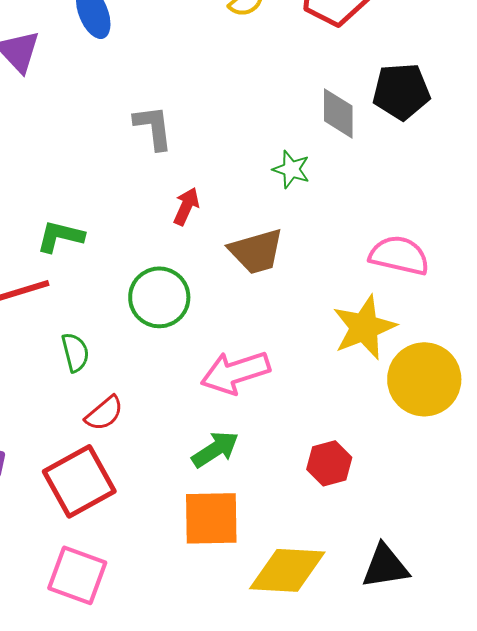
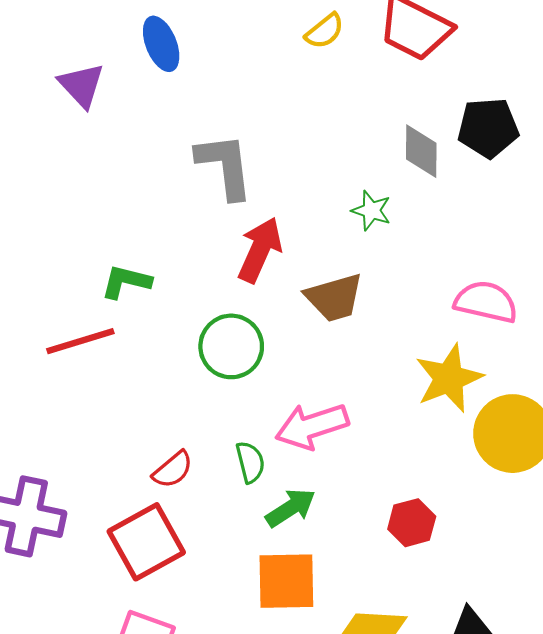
gray L-shape: (153, 127) -> (225, 166), size x1.4
red arrow: (186, 206) -> (260, 250), size x1.6
green semicircle: (75, 352) -> (250, 462), moved

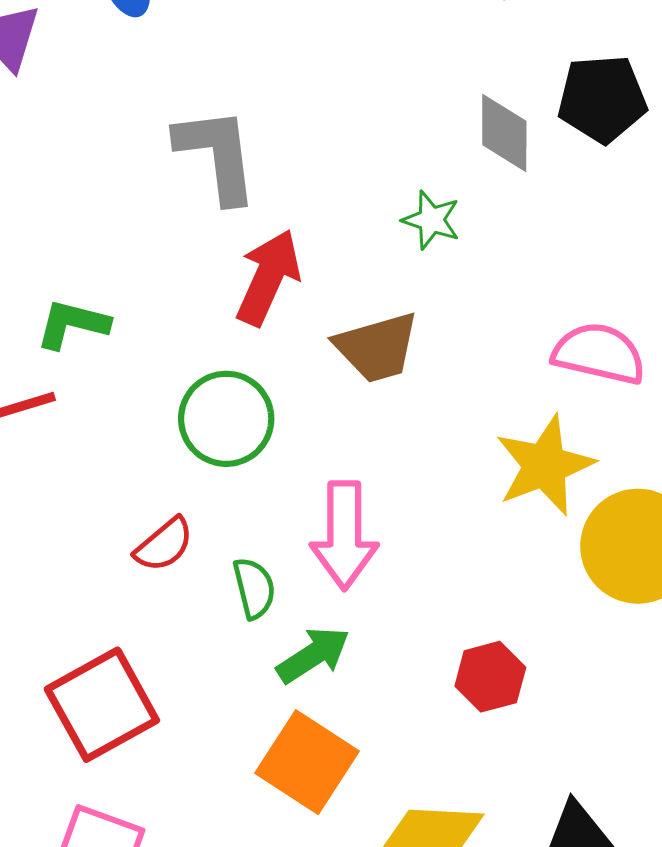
pink arrow: (312, 426) -> (344, 535), turned -72
red semicircle: (173, 470) -> (164, 545), moved
orange square: (286, 581) -> (307, 762), turned 34

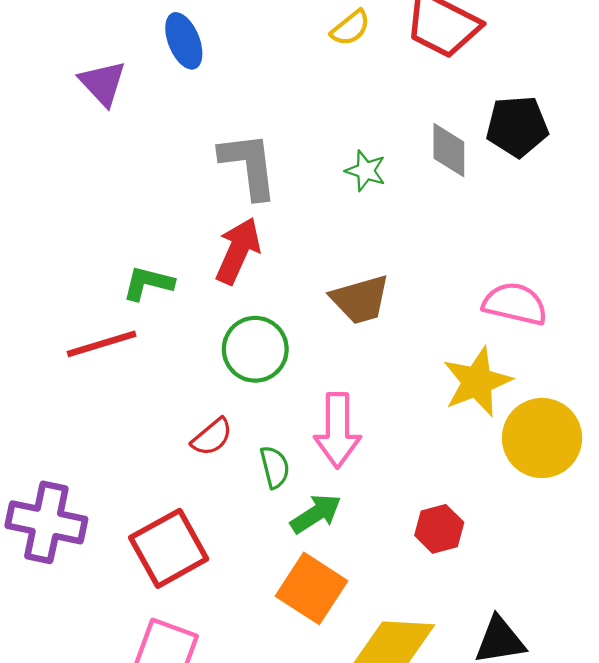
green star: (431, 220) -> (366, 171), moved
red arrow: (268, 277) -> (238, 251), moved

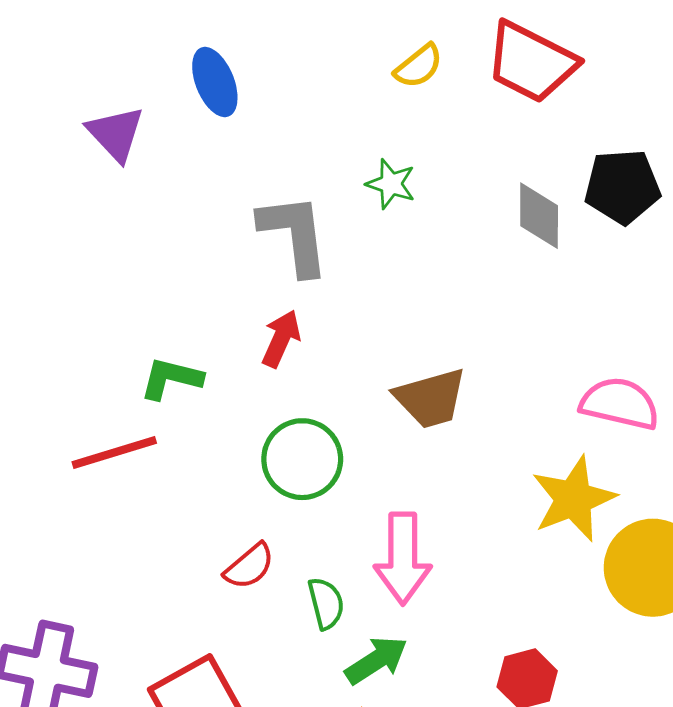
green star: (366, 171) -> (391, 184), moved
red arrow: (238, 251) -> (281, 339), size x0.7

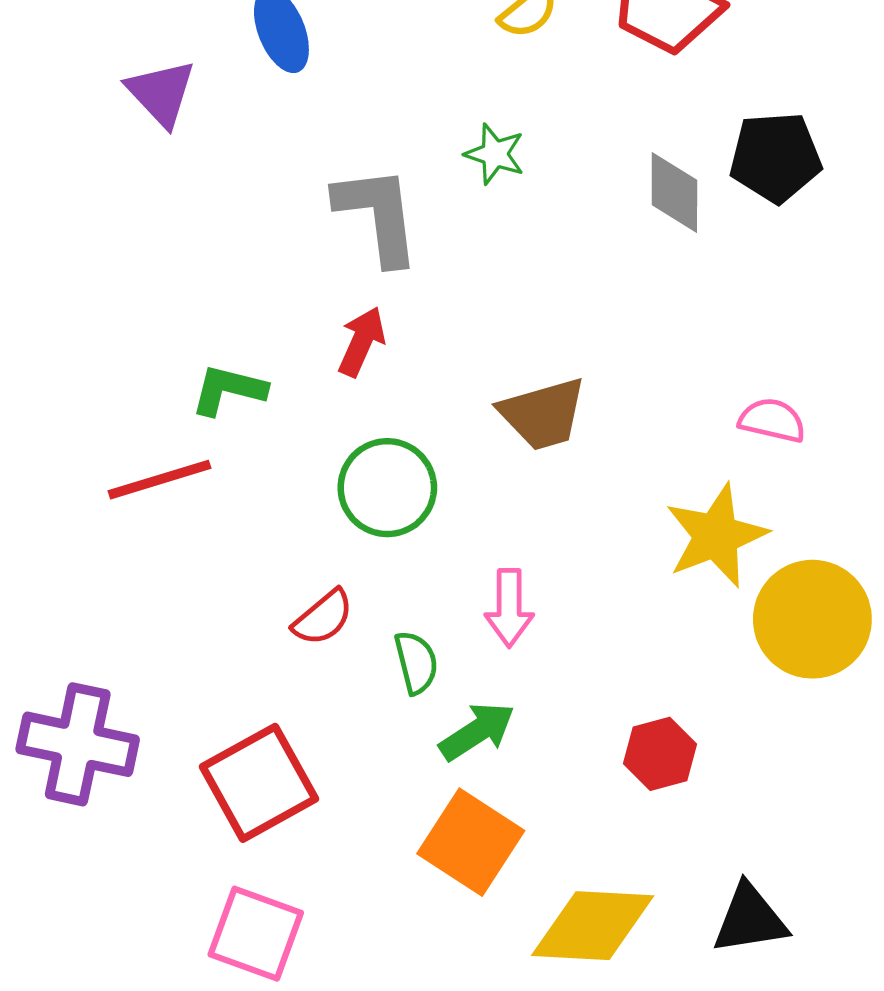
pink semicircle: (620, 404) -> (772, 420), size x0.7
pink arrow: (403, 558) -> (509, 608), size x0.7

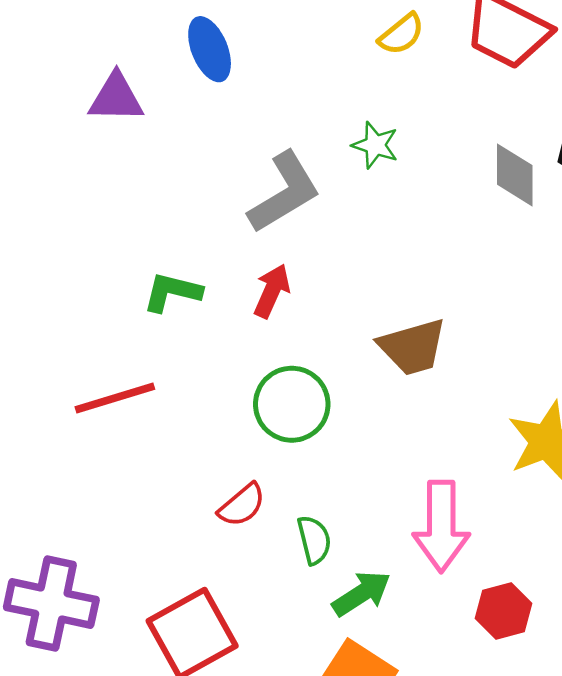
purple triangle: (161, 93) -> (116, 98), turned -46
gray L-shape: (378, 215) -> (284, 192), turned 66
green L-shape: (228, 390) -> (172, 292), moved
pink arrow: (509, 608) -> (441, 526), moved, size x1.5

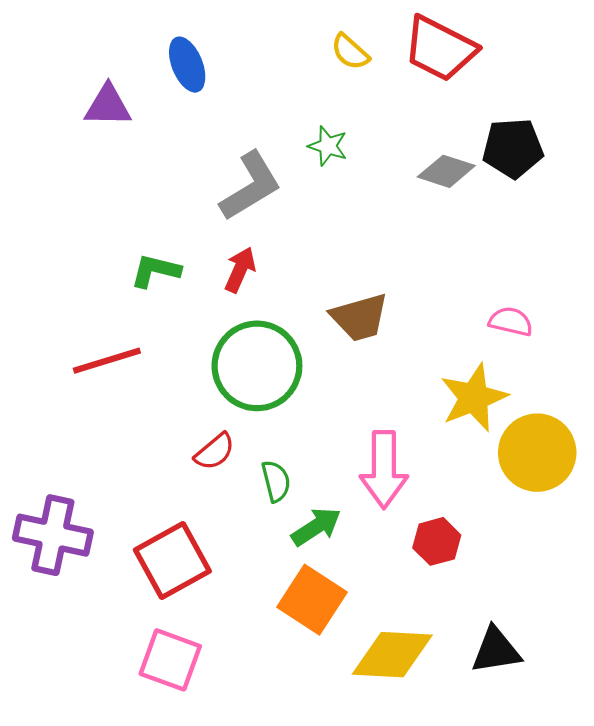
yellow semicircle: (401, 34) -> (350, 52), turned 81
gray diamond: (515, 175) -> (446, 171), turned -72
green circle: (292, 404) -> (257, 366), size x1.4

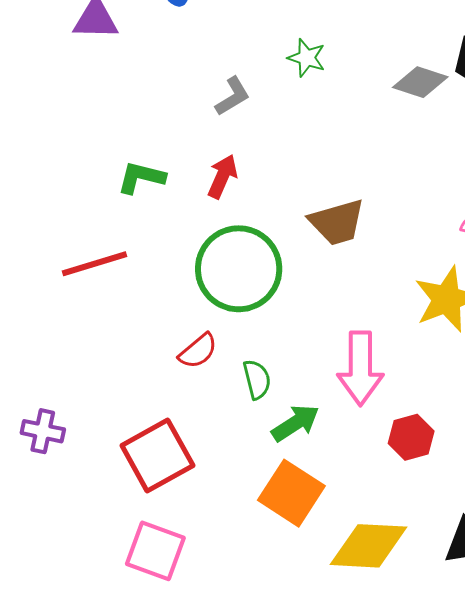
gray L-shape: (251, 186) -> (233, 96), size x0.6
purple cross: (53, 535) -> (43, 431), size x0.6

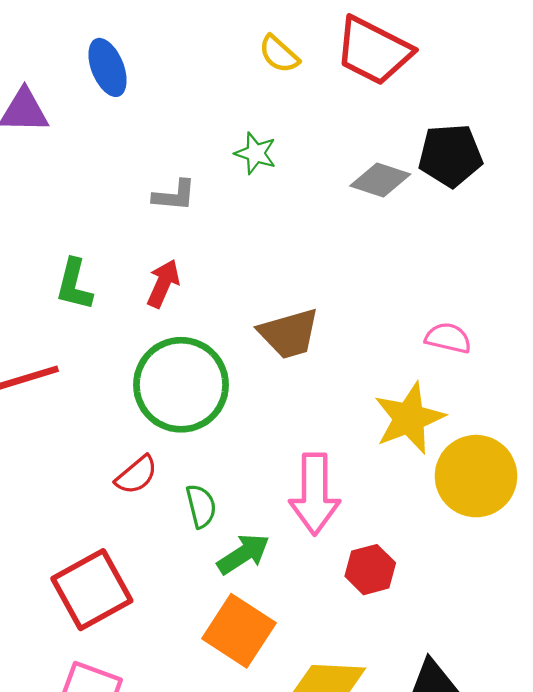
gray L-shape: (233, 96) -> (174, 196), turned 36
green L-shape: (141, 177) -> (74, 285), turned -90

